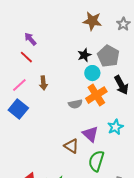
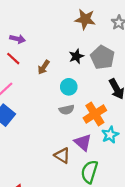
purple arrow: (30, 39) -> (18, 39), turned 144
cyan circle: (92, 73) -> (69, 87), moved
brown arrow: (43, 83) -> (44, 67), moved, turned 40
orange cross: (96, 95) -> (95, 114), moved

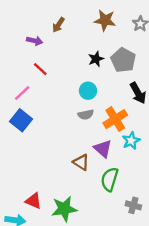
red line: (13, 59) -> (40, 69), moved
brown arrow: (44, 67) -> (58, 25), moved

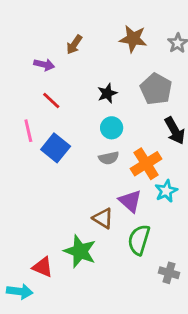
black star: (96, 59) -> (107, 93), moved
pink line: (22, 93) -> (28, 131), turned -60
blue square: (21, 120) -> (56, 148), moved
green star: (64, 209) -> (80, 251), moved, turned 30

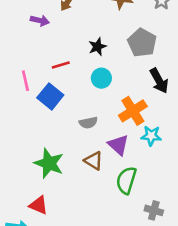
red line: (51, 101) -> (61, 65), moved, turned -60
gray semicircle: (109, 158) -> (88, 123), moved
cyan star: (166, 191) -> (151, 136), turned 30
green star: (80, 251) -> (49, 163), moved

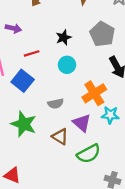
purple arrow: (40, 20) -> (13, 28), moved
green star: (49, 163) -> (24, 124), moved
green semicircle: (126, 180) -> (89, 154), turned -135

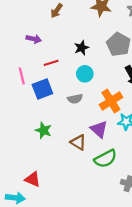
blue square: (23, 81) -> (42, 89), turned 30
gray semicircle: (56, 104) -> (75, 99), moved
green star: (24, 124) -> (43, 130), size x0.7

